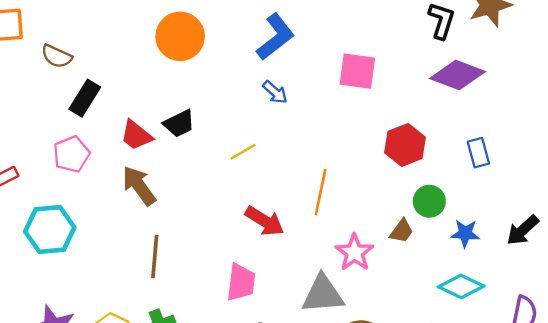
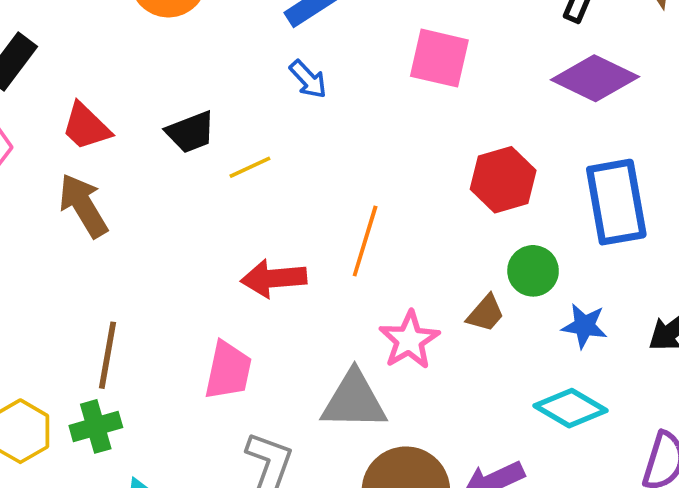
black trapezoid: (179, 123) -> (191, 132), moved
blue rectangle: (478, 153) -> (616, 202), size x1.8
red arrow: (265, 221) -> (274, 278), turned 138
brown line: (155, 257) -> (107, 355), moved

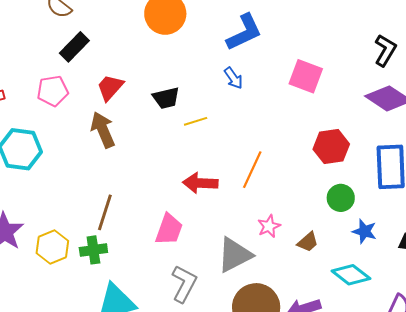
red trapezoid: (86, 127) -> (110, 87), turned 80
brown trapezoid: (486, 313) -> (308, 242), moved
pink star: (409, 340) -> (269, 226), size x0.7
gray triangle: (354, 401) -> (235, 255), turned -36

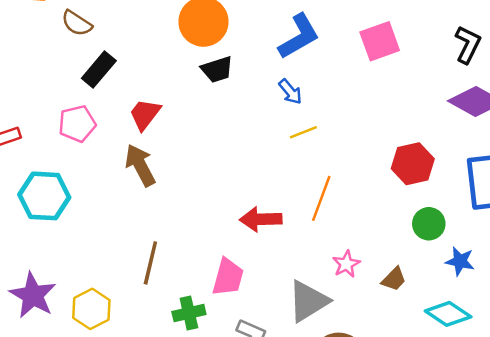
pink square: (306, 76) -> (380, 41), moved, turned -36
black trapezoid: (166, 98) -> (217, 69), moved
yellow line: (196, 121) -> (303, 132), moved
green cross: (93, 250) -> (189, 313), moved

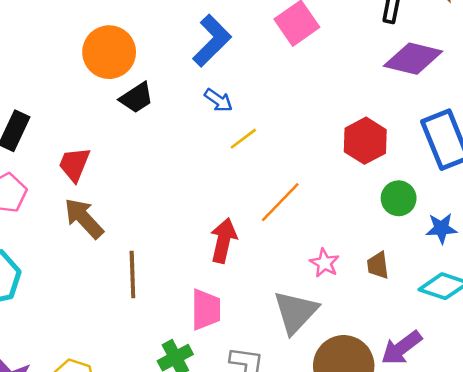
orange line: (321, 198) -> (280, 202), turned 39
red arrow: (261, 219) -> (224, 240), turned 120
brown line: (150, 263) -> (132, 275), moved
brown trapezoid: (394, 279) -> (378, 265), turned 144

